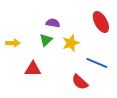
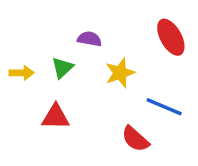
green triangle: (46, 40) -> (62, 68), moved

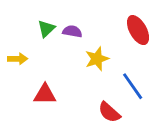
green triangle: (62, 68) -> (46, 29), moved
blue line: (164, 107) -> (133, 86), turned 32

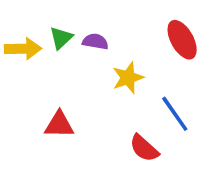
yellow arrow: (18, 59) -> (23, 49), moved, size x1.4

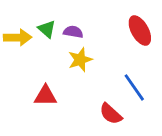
green triangle: (61, 38) -> (47, 29), turned -36
yellow star: (128, 78) -> (80, 60), moved

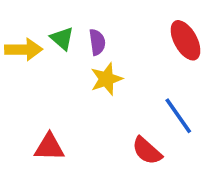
purple semicircle: (73, 32) -> (97, 42), turned 72
red triangle: (45, 96) -> (49, 147), moved

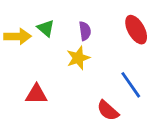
purple semicircle: (97, 42) -> (85, 31), moved
red triangle: (49, 147) -> (36, 94), moved

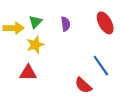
green triangle: (46, 28) -> (35, 22), turned 32
yellow star: (78, 58) -> (35, 45), moved

